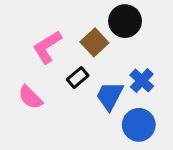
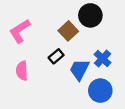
pink L-shape: (47, 47) -> (20, 31), moved
pink semicircle: (30, 97) -> (22, 71), turned 42

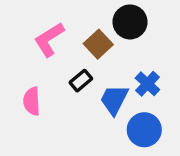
pink L-shape: (20, 31) -> (49, 39), moved

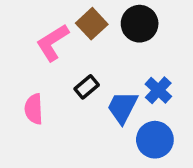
brown square: (98, 44) -> (92, 24), moved

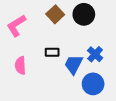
pink L-shape: (53, 42) -> (16, 26), moved
black rectangle: (87, 87) -> (52, 52), turned 40

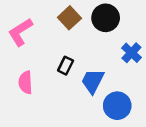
black rectangle: (52, 52) -> (66, 66), turned -64
blue cross: (95, 54) -> (131, 53), moved

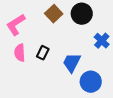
black rectangle: (66, 66) -> (43, 53), moved
pink semicircle: (25, 82) -> (20, 53), moved

